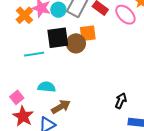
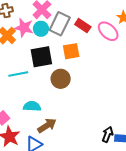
brown circle: (76, 43) -> (61, 79), moved
black arrow: (121, 101) -> (108, 134), moved

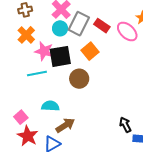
pink star: (24, 28) -> (44, 51), moved
orange square: (71, 51) -> (90, 51), turned -30
black arrow: (108, 134) -> (125, 125), moved, turned -49

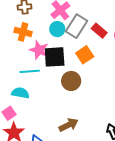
orange cross: (26, 35) -> (23, 32), turned -36
cyan semicircle: (50, 106) -> (20, 93), moved
brown arrow: (65, 125) -> (68, 125), moved

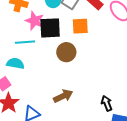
orange square: (85, 55) -> (80, 26), turned 30

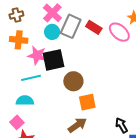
orange square: (80, 26) -> (87, 102), moved

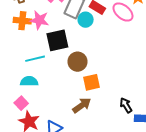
cyan circle: (52, 32) -> (86, 20), moved
pink star: (37, 55) -> (39, 20), moved

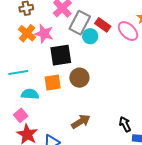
orange cross: (22, 21) -> (27, 33), turned 30
cyan line: (35, 59) -> (18, 73), moved
orange square: (92, 82) -> (53, 82), moved

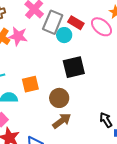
black square: (61, 55) -> (74, 67), moved
brown circle: (79, 78) -> (59, 98), moved

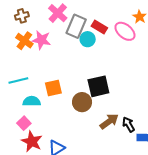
black square: (74, 67) -> (98, 86), moved
brown arrow: (62, 121) -> (109, 121), moved

